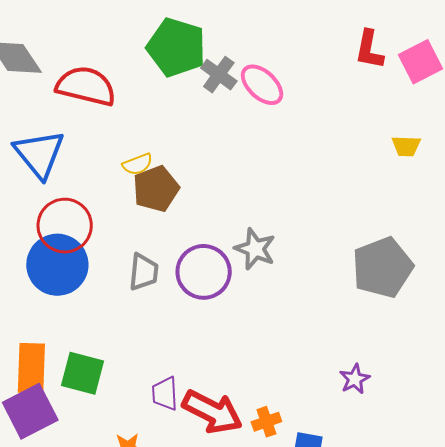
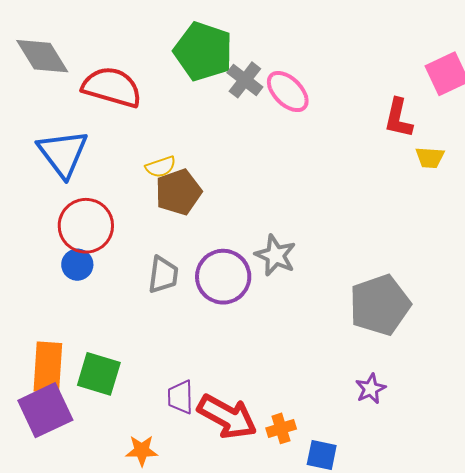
red L-shape: (369, 50) -> (398, 118), moved
blue circle: (57, 265) -> (77, 265), size x0.5
gray pentagon: (383, 267) -> (380, 305), moved

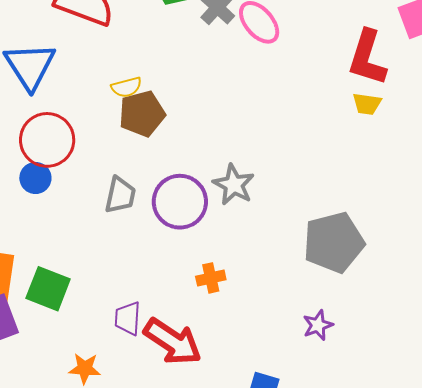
red L-shape: (398, 118) -> (367, 58), size x1.4
yellow trapezoid: (430, 158) -> (367, 104), moved
orange cross: (281, 428) -> (211, 278), moved

